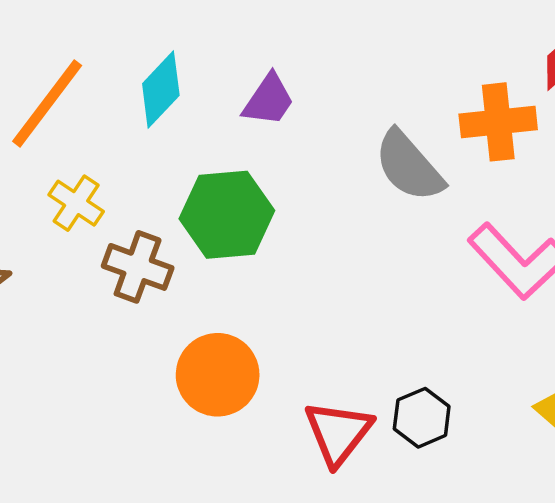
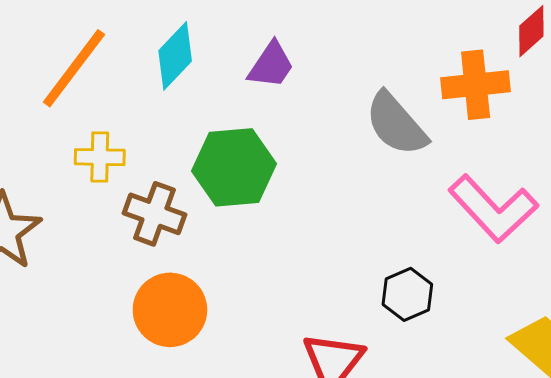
yellow cross: (76, 203) -> (100, 157), turned -33
orange circle: (218, 375) -> (170, 310), moved
black hexagon: (422, 418) -> (407, 294), moved

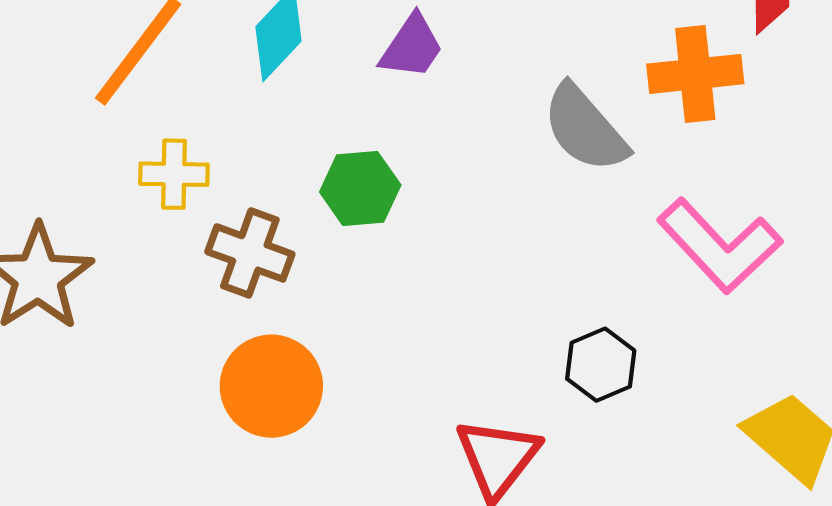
green hexagon: (234, 167) -> (360, 188), size x0.7

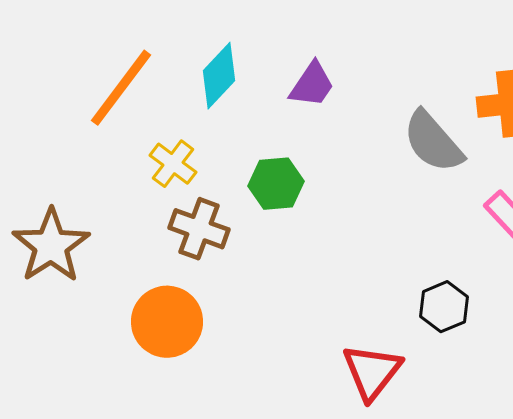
yellow cross: (174, 174) -> (173, 164), moved, turned 36
orange circle: (271, 386) -> (167, 322), moved

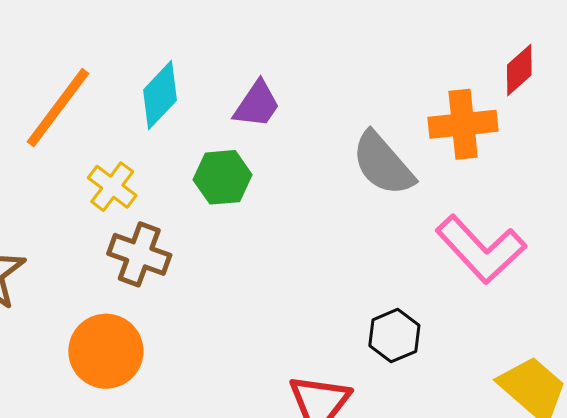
green hexagon: (276, 184) -> (223, 177), moved

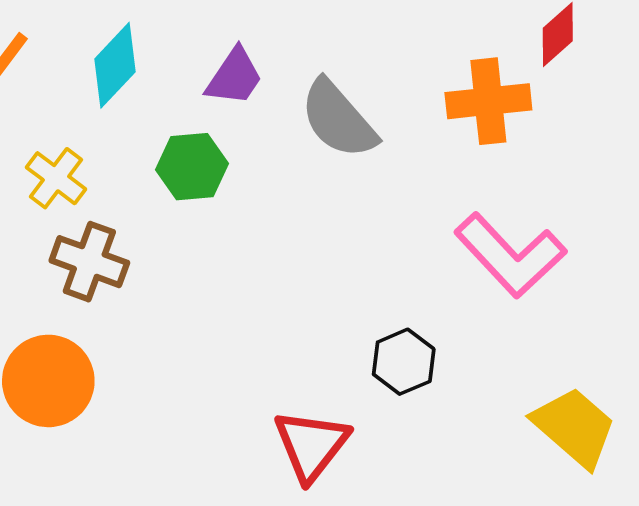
gray semicircle: (383, 164) -> (338, 119), moved

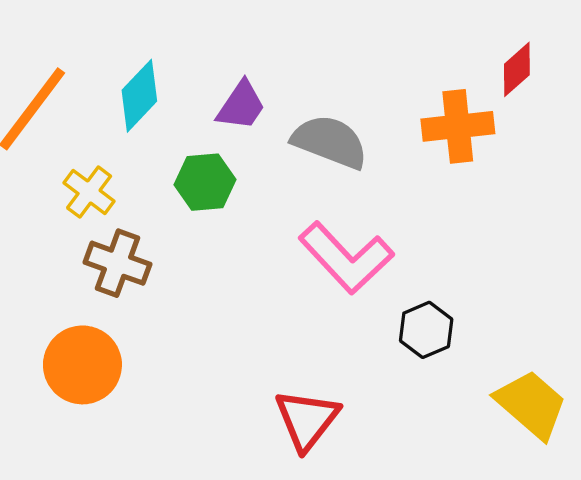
gray semicircle: (338, 119) -> (330, 142), turned 152
pink L-shape: (510, 255) -> (346, 258), moved
black hexagon: (404, 362) -> (426, 330), moved

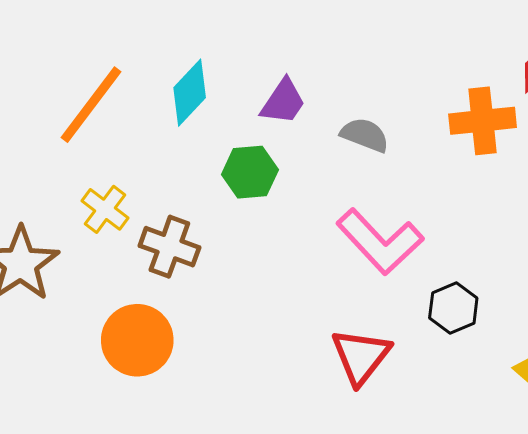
gray semicircle: (330, 142) -> (365, 135), size x0.7
yellow cross: (89, 192) -> (105, 209), moved
red triangle: (307, 420) -> (361, 356), moved

